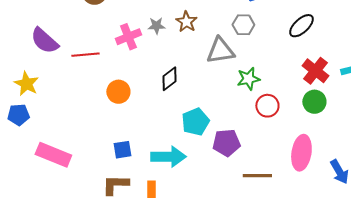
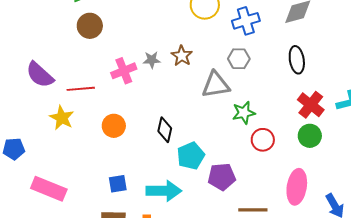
black ellipse: (301, 26) -> (297, 60), turned -56
black diamond: (169, 79) -> (165, 130), moved, turned -40
yellow star: (26, 84) -> (62, 118), moved

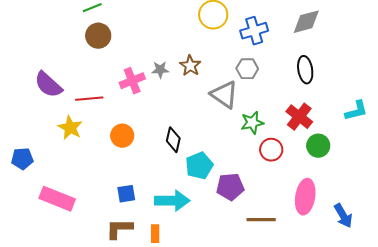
gray triangle: (216, 85) -> (224, 95), turned 44
red cross: (311, 105) -> (299, 117), moved

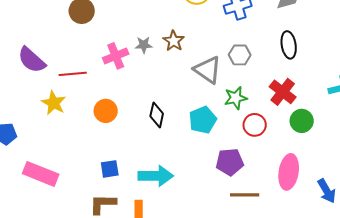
gray hexagon: (247, 69) -> (240, 55), moved
cyan pentagon: (199, 166) -> (203, 120), moved
purple pentagon: (230, 187) -> (230, 162), moved

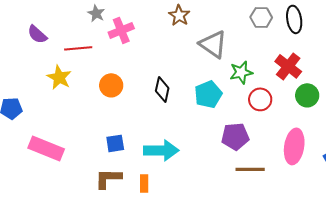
gray star: (144, 45) -> (96, 13), moved, turned 30
gray hexagon: (240, 55) -> (261, 17), moved
purple semicircle: (32, 60) -> (37, 34), size x0.7

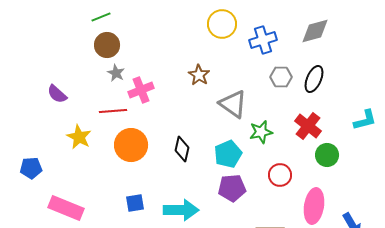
black ellipse: (294, 19) -> (314, 79), turned 32
red line: (78, 48) -> (113, 111), moved
orange circle: (111, 85) -> (131, 145), size x1.4
red circle: (260, 99) -> (280, 175), moved
purple pentagon: (235, 136) -> (232, 188), moved

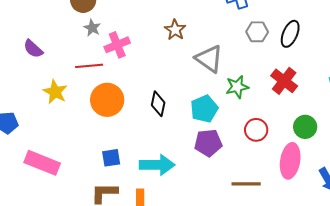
green circle: (327, 155) -> (305, 127), moved

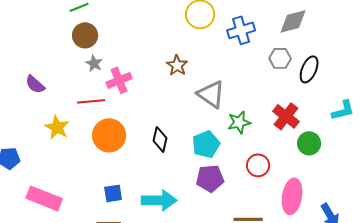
gray hexagon: (257, 32) -> (280, 58), moved
black ellipse: (290, 34) -> (309, 69), moved
green circle: (305, 127) -> (309, 143), moved

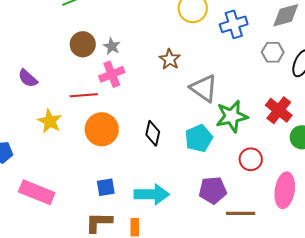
brown circle: (85, 35) -> (83, 44), moved
gray star: (94, 63) -> (112, 46), moved
green star: (239, 122) -> (232, 116), size x1.4
purple pentagon: (210, 178) -> (213, 190), moved

